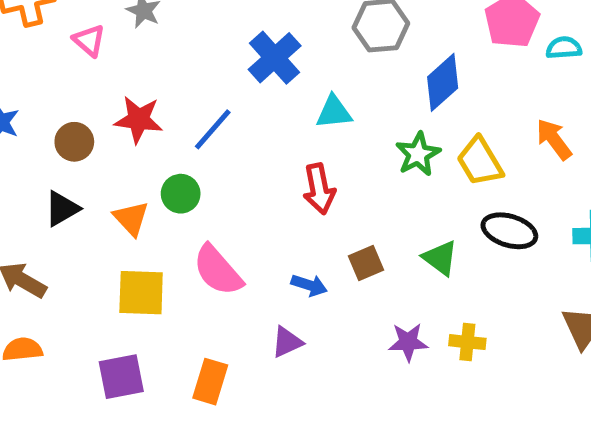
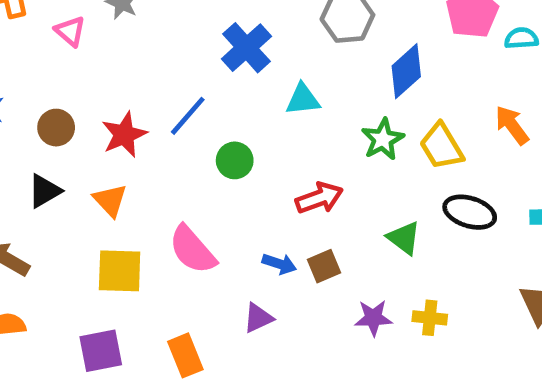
red star: (139, 120) -> (124, 135), moved, turned -30
red arrow: (319, 189) -> (319, 198), moved, turned -99
green circle: (181, 194) -> (235, 160), moved
brown square: (366, 263) -> (324, 266), moved
orange rectangle: (210, 382) -> (185, 355), turned -39

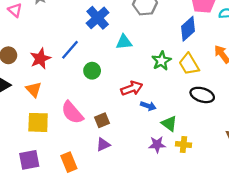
blue diamond: (406, 71) -> (188, 29), moved
green triangle: (404, 238) -> (169, 124), moved
blue arrow: (279, 264) -> (148, 106), moved
brown square: (324, 266) -> (102, 120), moved

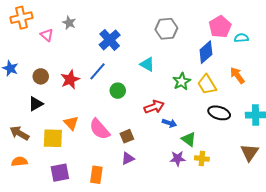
blue cross: (98, 18) -> (110, 40), moved
cyan triangle: (124, 42) -> (147, 64), turned 35
orange triangle: (34, 89) -> (71, 123), moved
yellow square: (38, 122) -> (53, 138), moved
orange rectangle: (69, 162) -> (96, 175), turned 30

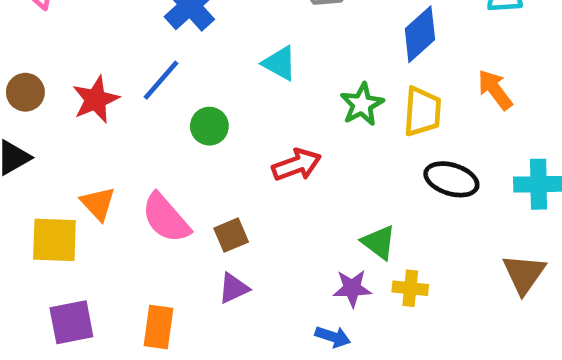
yellow trapezoid: (207, 85) -> (422, 112), turned -145
blue arrow: (169, 123) -> (333, 337), moved

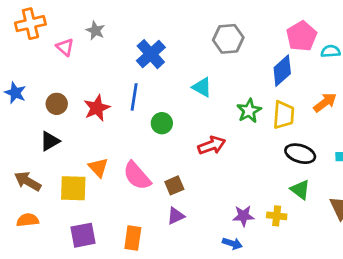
blue line: (161, 80) -> (134, 97), turned -32
orange arrow: (495, 90) -> (325, 102), turned 90
green triangle: (379, 242) -> (300, 190), moved

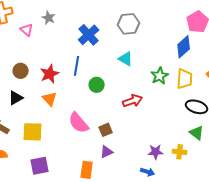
gray hexagon: (228, 39) -> (129, 24), moved
orange triangle: (98, 167) -> (50, 99), moved
orange rectangle: (133, 238) -> (87, 170), moved

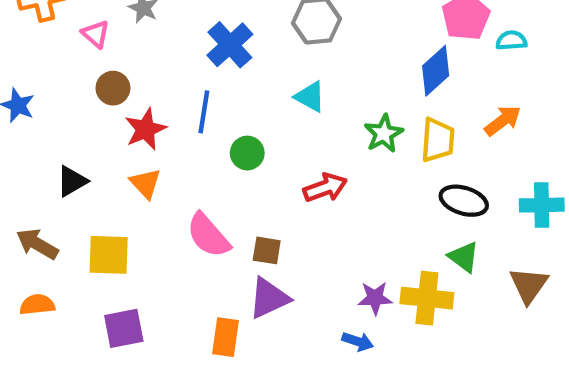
brown circle: (21, 71) -> (113, 88), moved
brown square: (106, 130) -> (267, 250), turned 32
purple triangle: (107, 152) -> (269, 298), size x1.5
yellow cross: (180, 152) -> (427, 298), size x1.6

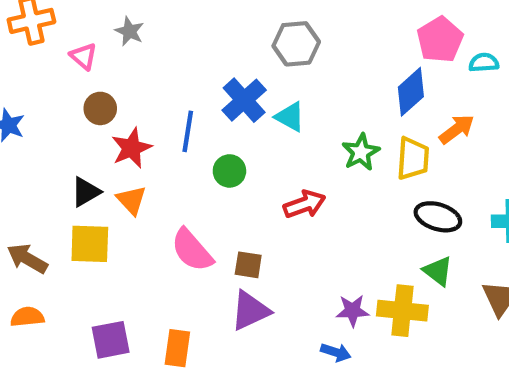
blue cross: (230, 45) -> (244, 100), moved
orange arrow: (503, 121) -> (457, 129), moved
black triangle: (72, 181) -> (86, 192), moved
yellow square: (109, 255) -> (90, 244), moved
orange rectangle: (226, 337) -> (177, 348), moved

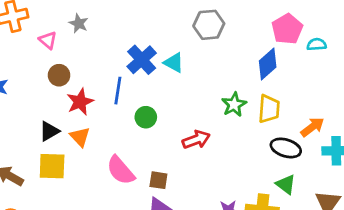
gray hexagon: (296, 44) -> (209, 25), moved
blue cross: (244, 100) -> (142, 60), moved
cyan triangle: (290, 117) -> (174, 63), moved
orange arrow: (457, 129) -> (312, 127), moved

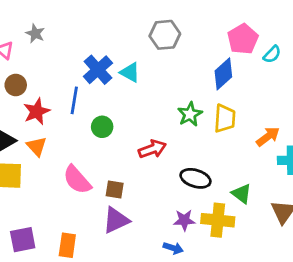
cyan semicircle: (317, 44) -> (272, 54), turned 138
black ellipse: (286, 148) -> (195, 178), moved

